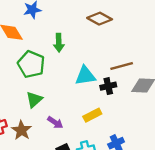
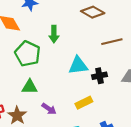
brown line: (122, 66) -> (112, 42), moved
green triangle: (34, 100) -> (30, 87), turned 42

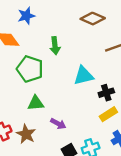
black cross: (99, 76) -> (106, 93), moved
yellow rectangle: (84, 103) -> (108, 114), moved

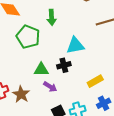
black cross: (106, 93) -> (64, 65), moved
green triangle: (36, 103) -> (41, 70), moved

